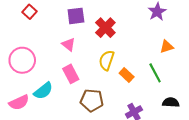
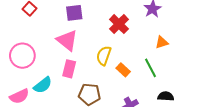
red cross: (105, 28) -> (119, 24), moved
pink triangle: (69, 44) -> (67, 40), size x1.6
pink rectangle: (71, 74) -> (69, 69), turned 42

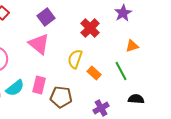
purple square: (74, 13) -> (46, 17), turned -30
pink rectangle: (69, 69) -> (39, 85), moved

